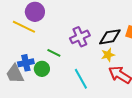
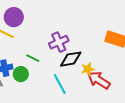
black diamond: (110, 37) -> (71, 59), moved
yellow star: (108, 55) -> (88, 69), moved

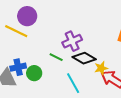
green line: (33, 58) -> (56, 57), moved
black diamond: (71, 59) -> (84, 58), turned 40

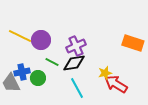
purple circle: (27, 16) -> (41, 40), moved
green line: (56, 57) -> (52, 62), moved
black diamond: (84, 58) -> (74, 63), moved, turned -40

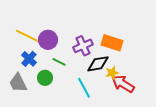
orange rectangle: (133, 43) -> (112, 43), moved
black diamond: (74, 63) -> (98, 64), moved
blue cross: (22, 72) -> (29, 59), moved, turned -35

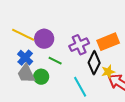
orange rectangle: (112, 43) -> (108, 42), turned -40
black diamond: (98, 64) -> (94, 63), turned -55
gray trapezoid: (18, 83) -> (26, 74), moved

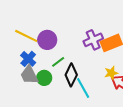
purple cross: (79, 45) -> (93, 40), moved
green line: (55, 61) -> (58, 62), turned -64
black diamond: (94, 63) -> (71, 75), moved

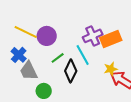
blue cross: (28, 59) -> (19, 55), moved
green circle: (44, 78) -> (44, 91), moved
cyan line: (83, 88) -> (83, 55), moved

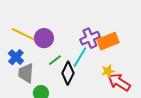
cyan line: (83, 55) -> (80, 57), turned 60
gray trapezoid: (29, 71) -> (26, 73), turned 30

